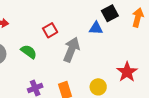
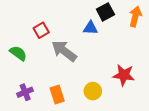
gray arrow: (71, 50) -> (64, 51), turned -75
red star: (127, 72) -> (124, 75), turned -30

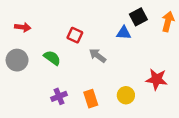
red square: (41, 30) -> (75, 35), turned -35
gray arrow: (64, 51) -> (98, 56), size x0.7

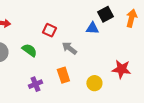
orange rectangle: (91, 99) -> (63, 75), moved

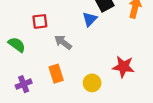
blue triangle: (92, 28) -> (90, 19), turned -48
red square: (49, 30) -> (40, 21), turned -32

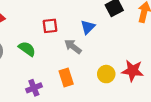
blue triangle: (90, 19) -> (88, 27), moved
yellow circle: (92, 83) -> (106, 74), moved

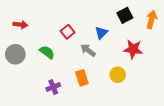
red square: (50, 26) -> (68, 32), turned -32
red star: (133, 71) -> (133, 49), moved

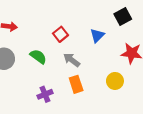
gray arrow: (88, 50) -> (72, 60), moved

